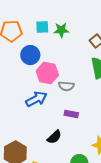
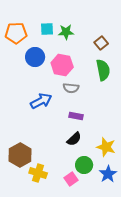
pink hexagon: (47, 73) -> (62, 65), moved
black semicircle: (54, 137) -> (74, 139), moved

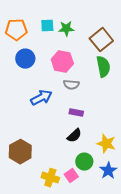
brown square: (101, 43) -> (101, 40), size x1.6
blue circle: (35, 57) -> (25, 59), moved
yellow cross: (38, 173) -> (50, 178), moved

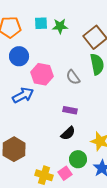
pink hexagon: (62, 62) -> (42, 74), moved
gray semicircle: (71, 85) -> (73, 77), moved, turned 49
blue arrow: (41, 98) -> (23, 95), moved

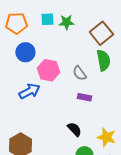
purple rectangle: (70, 110) -> (84, 97), moved
black semicircle: (68, 133) -> (74, 129), turned -91

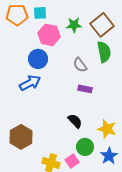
cyan square: (47, 19) -> (40, 13), moved
green star: (66, 22) -> (74, 25), moved
blue circle: (25, 52) -> (38, 59), moved
pink hexagon: (48, 70) -> (49, 35), moved

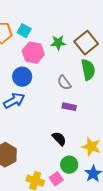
cyan square: (40, 13) -> (24, 31), turned 32

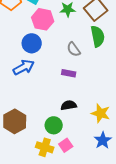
purple rectangle: (69, 107) -> (69, 73), moved
black semicircle: (59, 139) -> (69, 105), turned -56
green circle: (69, 165) -> (54, 125), moved

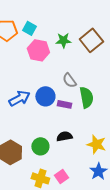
green semicircle: (98, 36) -> (86, 97), moved
blue circle: (32, 43) -> (45, 96), moved
green circle: (54, 125) -> (40, 146), moved

